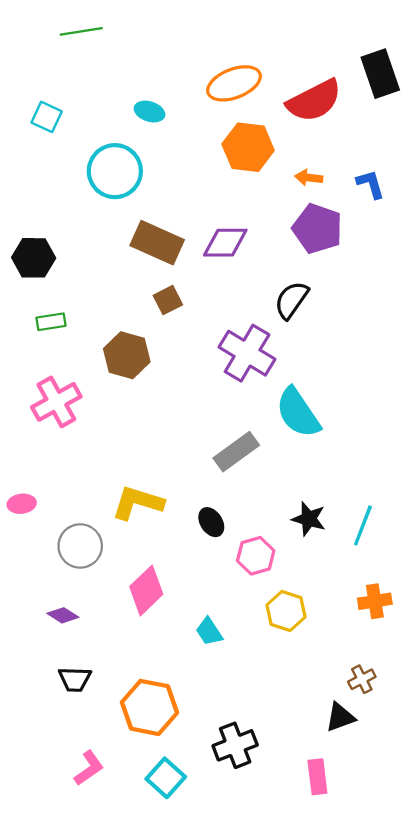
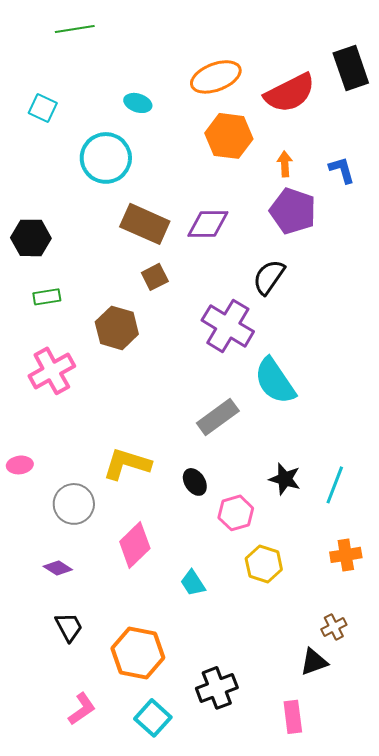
orange arrow: (309, 178) -> (285, 164), turned 80
black trapezoid: (75, 679) -> (69, 627), turned -120

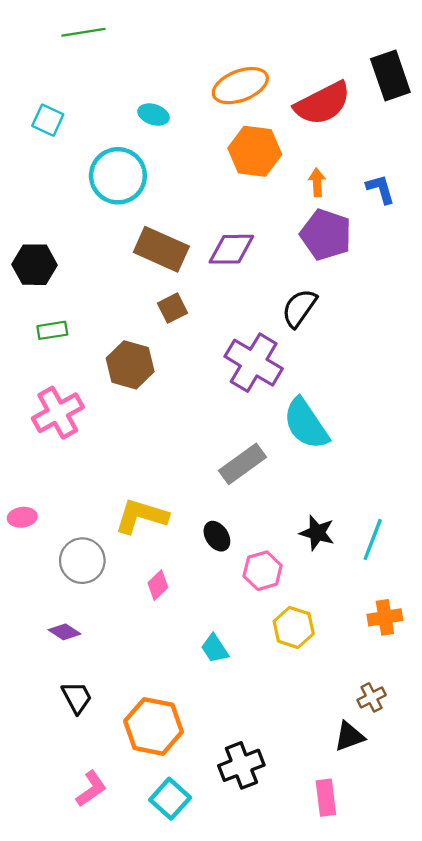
pink diamond: (135, 545) -> (158, 585), moved, size x0.6

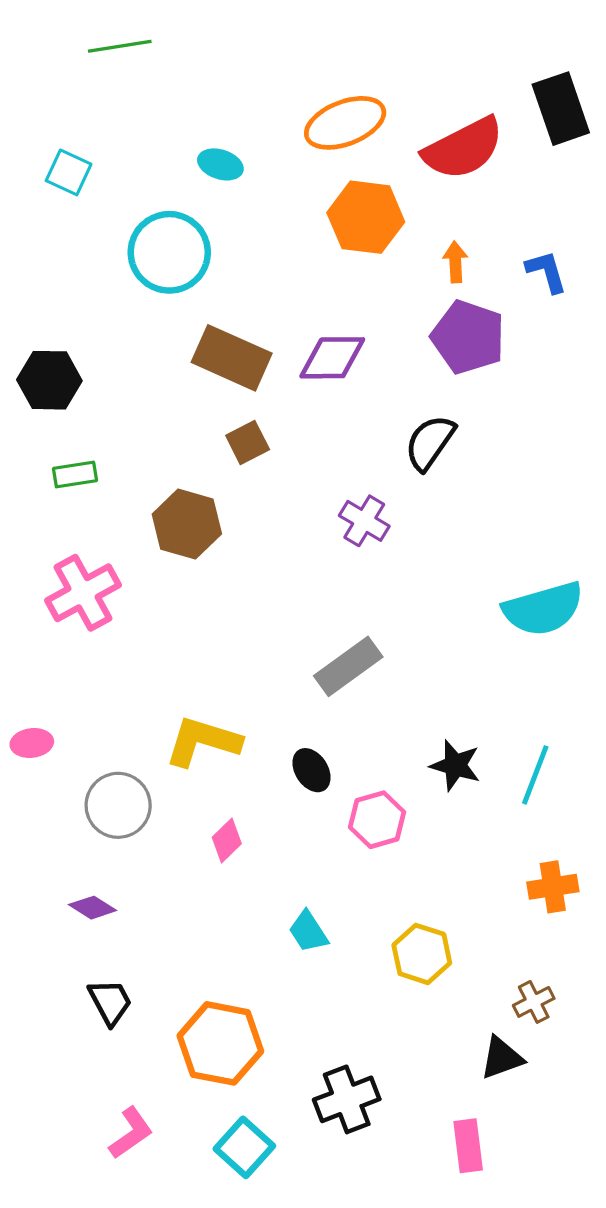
purple cross: (254, 363) -> (364, 521), size x0.6
cyan semicircle: (306, 424) -> (543, 609), moved, turned -72
yellow hexagon: (294, 627) -> (422, 954), moved

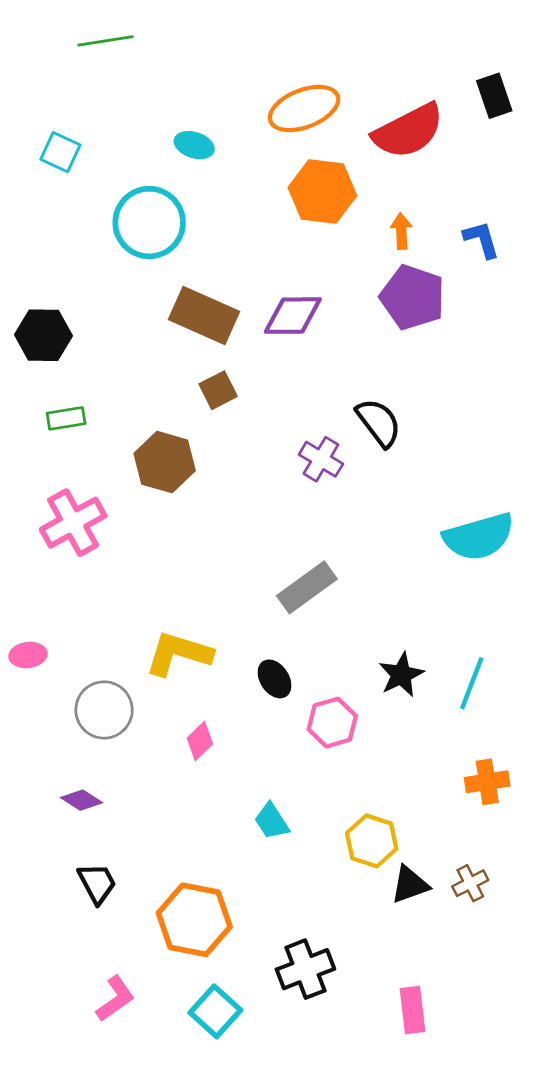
black rectangle: (561, 109) -> (494, 96), size x0.7
black semicircle: (430, 443) -> (379, 423), moved, turned 108
black star: (455, 765) -> (401, 675), turned 30
black triangle: (502, 1058) -> (410, 885), moved

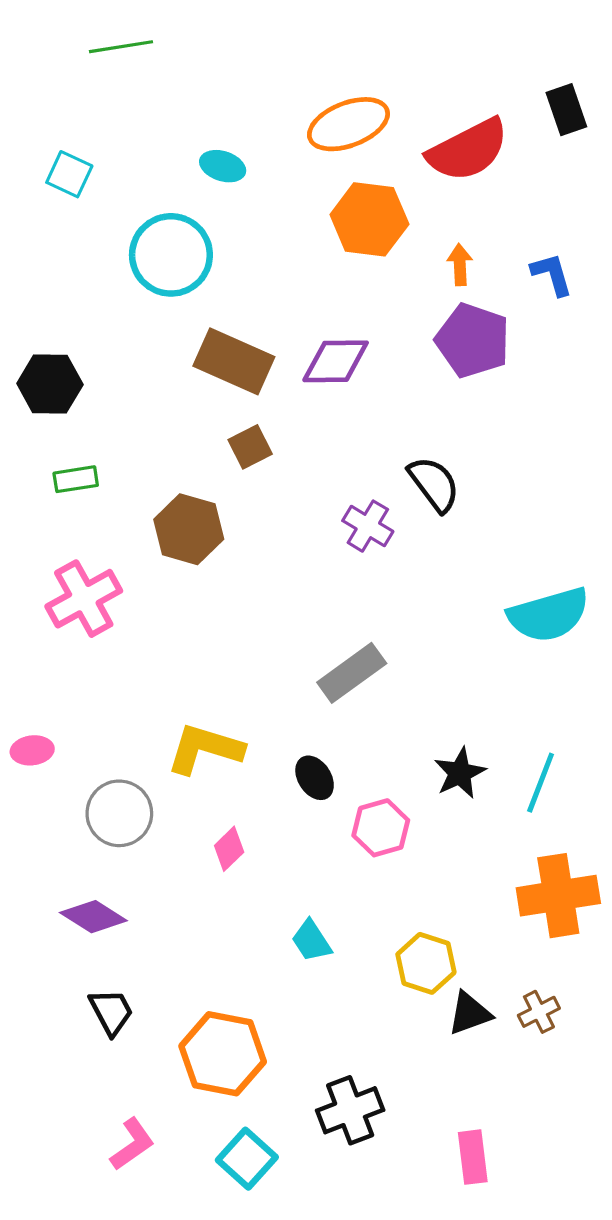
orange cross: (487, 782) -> (558, 896), size x1.6
purple diamond: (82, 800) -> (93, 917), size x1.4

